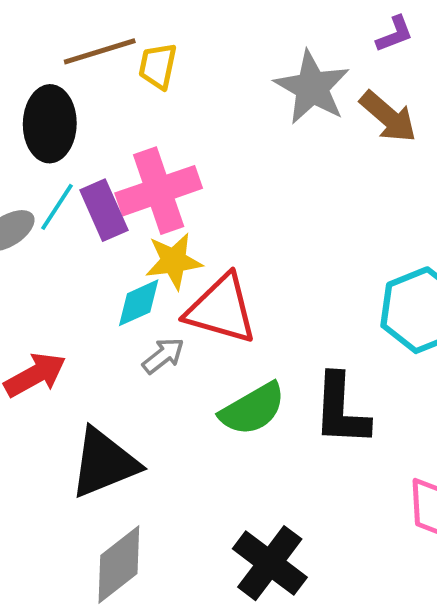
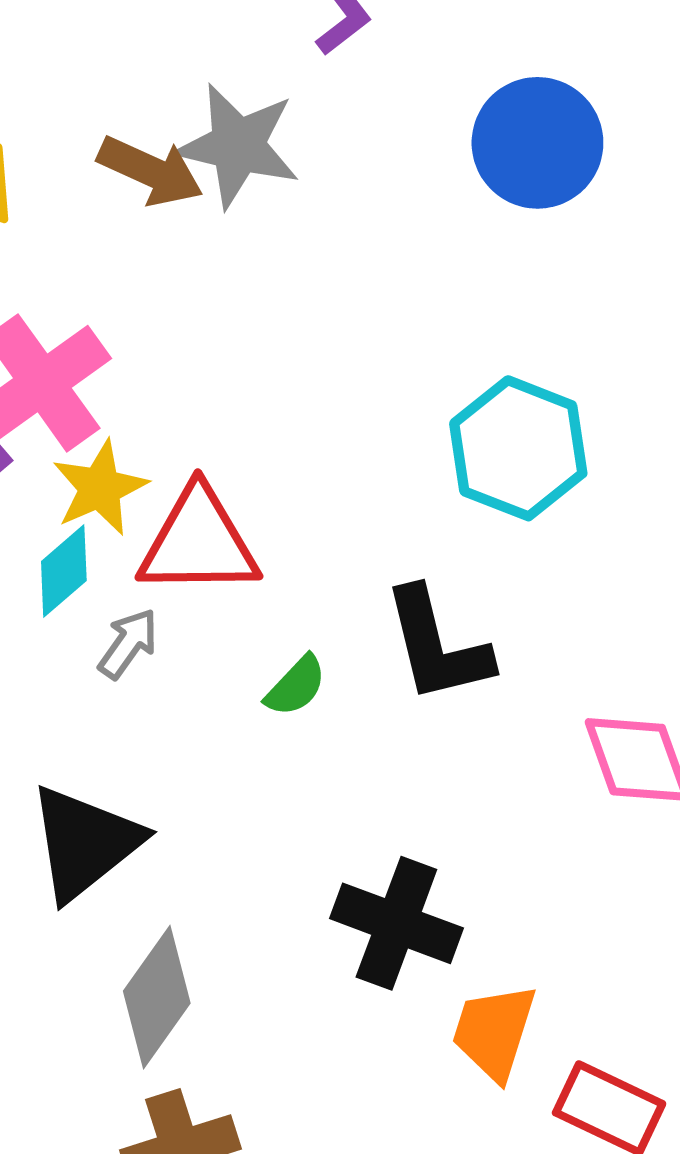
brown arrow: (388, 117) -> (150, 171), moved
green semicircle: (253, 409) -> (296, 686), size x0.6

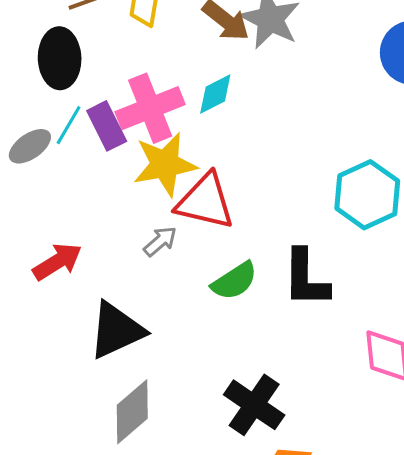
yellow star: (100, 488) -> (165, 164), size x1.4
cyan diamond: (64, 571) -> (215, 94), moved
green semicircle: (296, 686) -> (234, 281), size x1.4

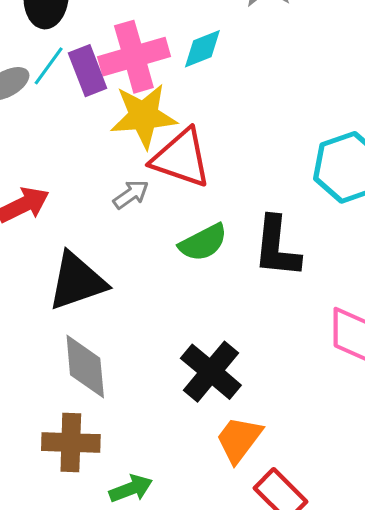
gray diamond: (132, 412) -> (85, 366), turned -60

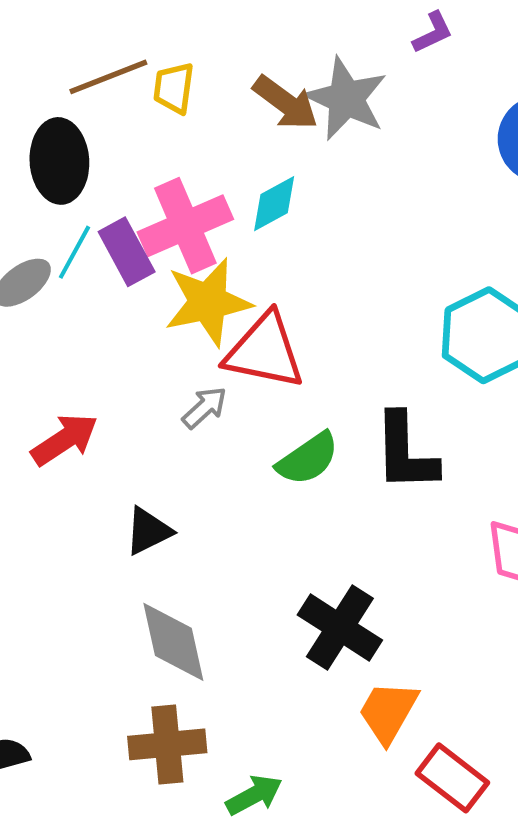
black triangle: (77, 281) -> (148, 531), size x0.6

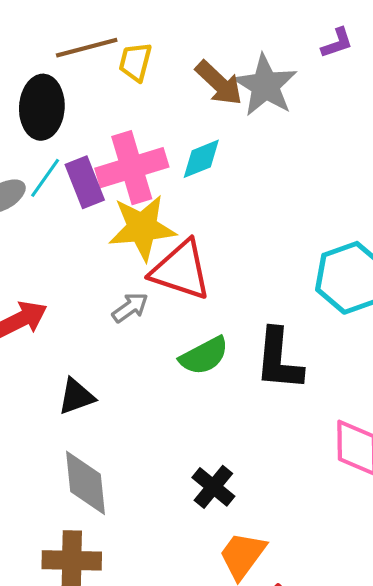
black cross: (340, 628) -> (213, 487), size x0.7

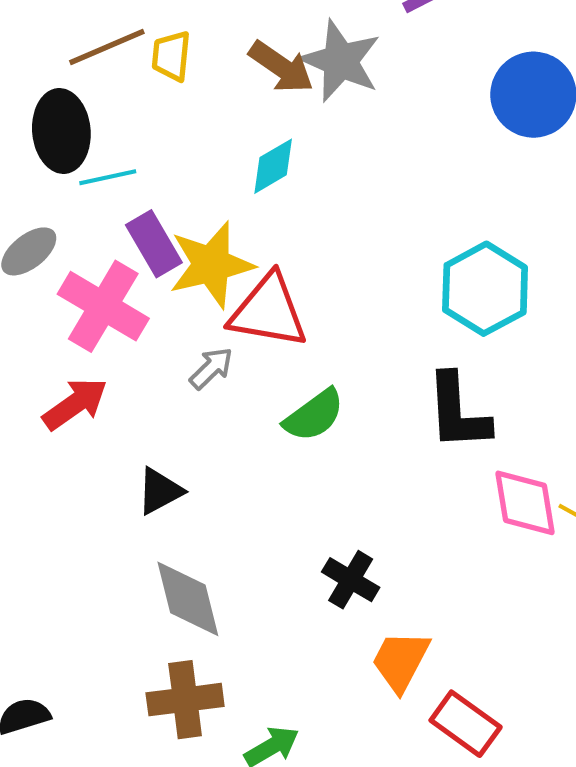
pink cross: (132, 168) -> (103, 306), moved, turned -34
cyan line: (45, 178) -> (108, 177), moved, turned 51
purple rectangle: (85, 182) -> (154, 244), moved
black L-shape: (279, 360) -> (458, 412), moved

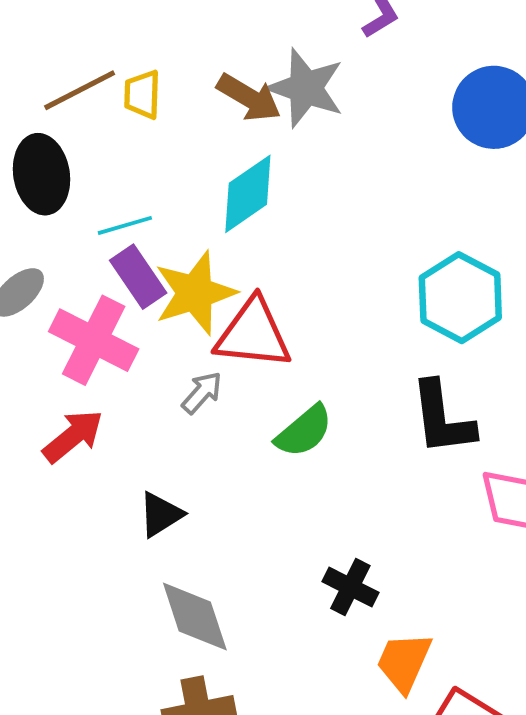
cyan diamond: (273, 166) -> (248, 194), size x1.4
cyan line: (108, 177) -> (125, 225), moved

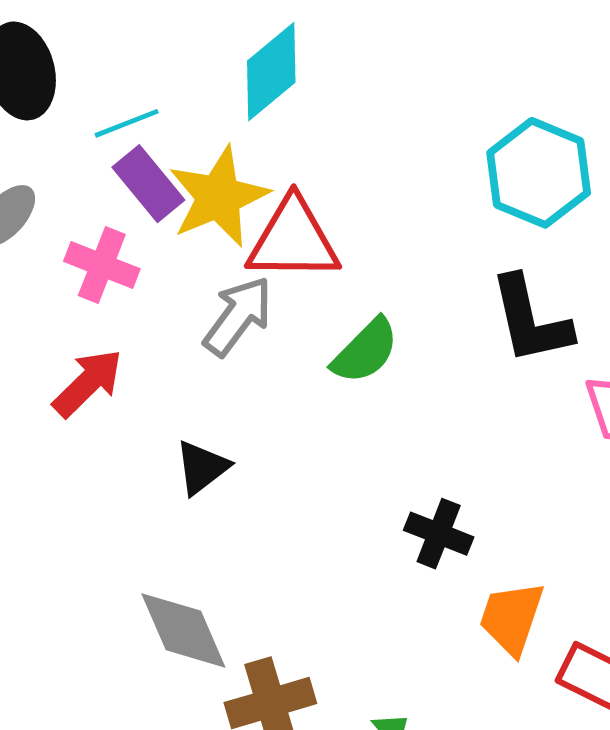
pink cross: (94, 340) -> (102, 265), size x0.7
gray arrow: (202, 393) -> (238, 316), size x1.5
gray diamond: (195, 616) -> (183, 630), moved

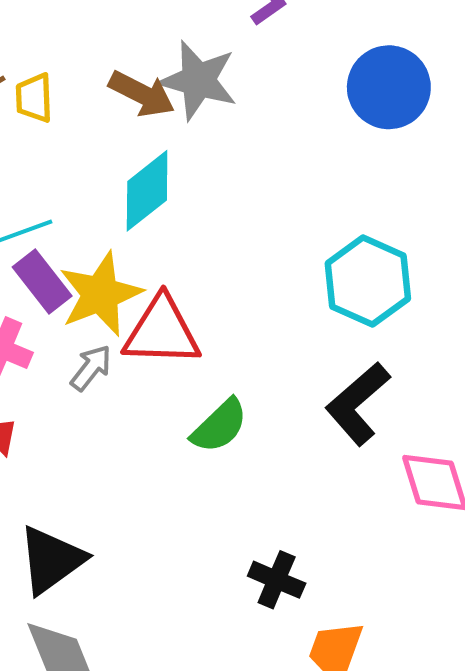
gray arrow: (238, 316) -> (91, 368), moved, size x0.7
black L-shape: (530, 320) -> (358, 404), turned 60
black triangle: (202, 467) -> (51, 560), moved, size x1.5

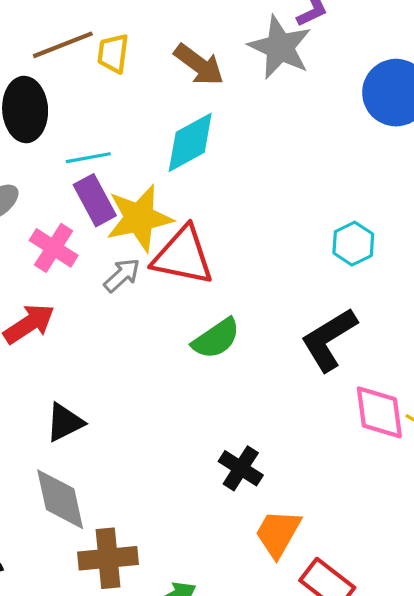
gray star: (198, 80) -> (280, 47), moved
cyan hexagon: (368, 281) -> (353, 244), size x0.6
black triangle: (51, 560) -> (65, 422), size x0.7

